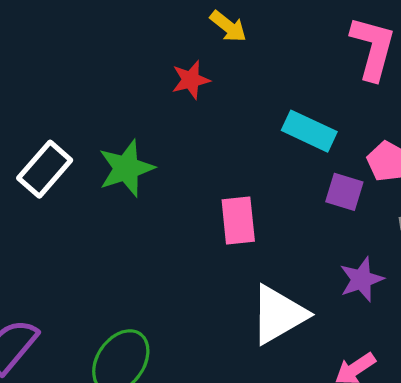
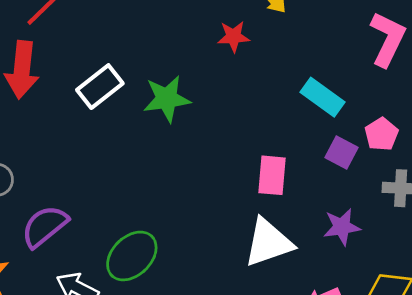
pink rectangle: (238, 220) -> (272, 175), moved

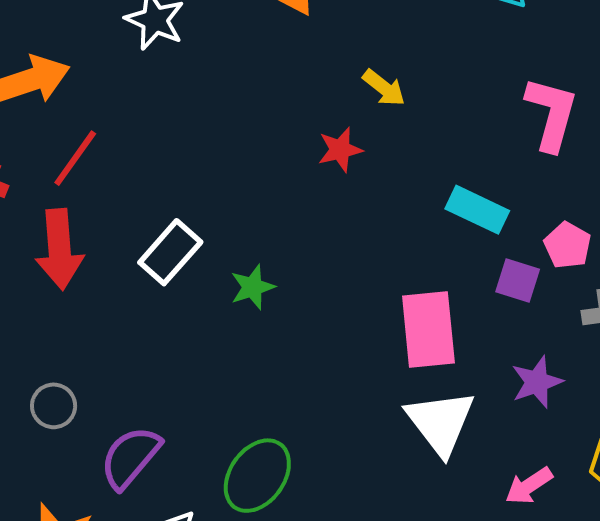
green star: (167, 99) -> (252, 287), moved, size x0.7
pink rectangle: (272, 175) -> (428, 329), size x1.4
white triangle: (268, 243) -> (440, 422), turned -38

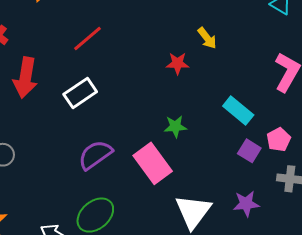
red line: (75, 158) -> (88, 38), moved
green star: (252, 287) -> (175, 126), moved
pink rectangle: (428, 329) -> (153, 163), moved, turned -45
purple semicircle: (130, 457) -> (95, 155), moved

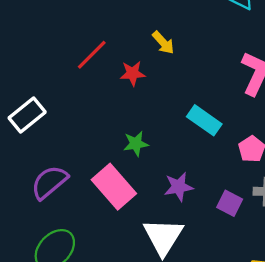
red line: (88, 38) -> (92, 55), moved
purple square: (249, 151) -> (230, 203), moved
purple star: (246, 204) -> (179, 187), moved

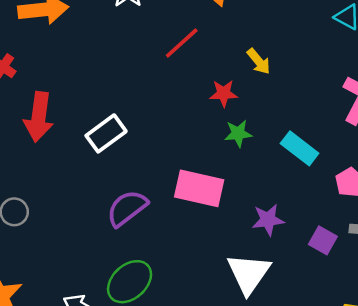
red line: (92, 55) -> (182, 43), moved
green star: (136, 144) -> (238, 133), moved
pink rectangle: (114, 187) -> (199, 188), moved, turned -39

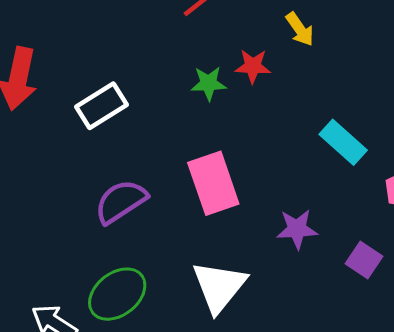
green star: (238, 133) -> (209, 83), moved
pink rectangle: (199, 188) -> (213, 183), turned 54
white triangle: (249, 273) -> (219, 287), moved

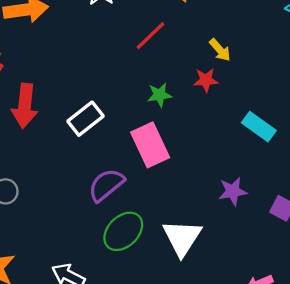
red star: (253, 66) -> (206, 80), moved
pink rectangle: (213, 183) -> (150, 145), moved
green ellipse: (117, 294) -> (123, 231), moved

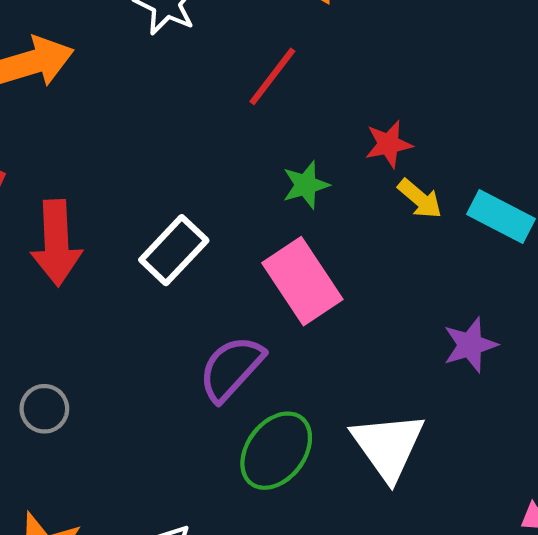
yellow arrow: (220, 50) -> (420, 199), moved

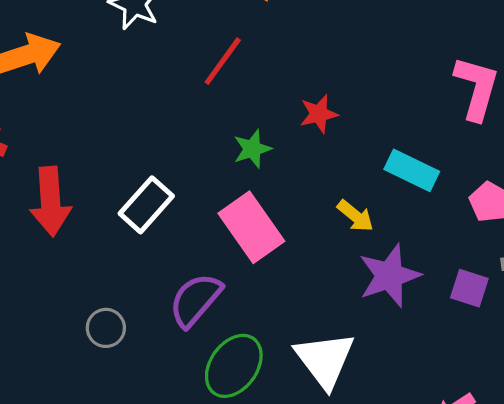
yellow arrow: (420, 199) -> (355, 216), moved
purple star: (470, 345) -> (389, 276), size x1.4
gray circle: (44, 409) -> (106, 328), moved

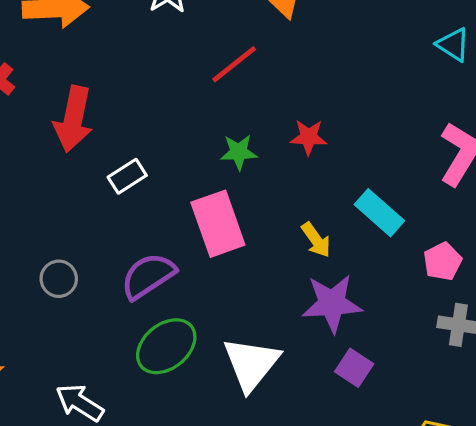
red arrow: (50, 201) -> (73, 119), moved
white rectangle: (146, 205) -> (127, 176), size x0.7
purple square: (469, 288) -> (354, 368), moved

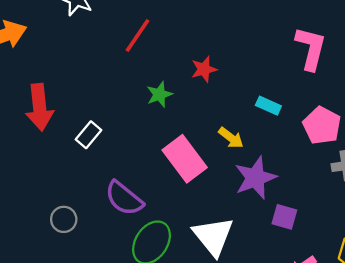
cyan rectangle: (379, 213) -> (268, 106), size x0.7
pink rectangle: (218, 224) -> (185, 159), moved
pink pentagon: (442, 261) -> (322, 125), size x1.4
purple semicircle: (148, 276) -> (124, 198), turned -90

